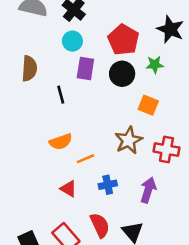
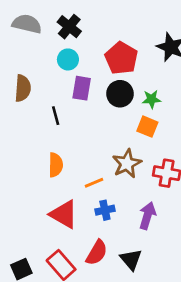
green star: (155, 65) -> (151, 99), moved
orange semicircle: (61, 142) -> (56, 165), turned -70
orange line: (85, 159) -> (94, 183), moved
red triangle: (69, 189) -> (64, 214), size x1.6
red semicircle: (100, 225) -> (97, 253), turned 55

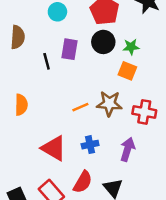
purple rectangle: (82, 88) -> (70, 49), moved
brown star: (127, 164) -> (109, 104), turned 30
orange semicircle: (56, 165) -> (21, 105), moved
orange line: (94, 183) -> (80, 107), moved

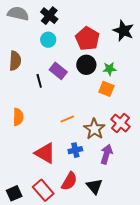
purple rectangle: (70, 49) -> (58, 71), turned -60
brown star: (109, 104) -> (94, 129), moved, turned 30
red cross: (144, 112) -> (120, 123), turned 30

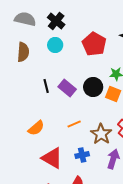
brown semicircle: (15, 61) -> (23, 52), moved
black circle: (86, 65) -> (93, 87), moved
purple rectangle: (58, 71) -> (67, 88), moved
orange semicircle: (18, 117) -> (36, 128), moved, turned 48

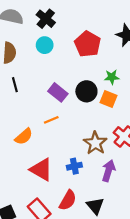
black line: (46, 86) -> (15, 85), moved
orange line: (74, 124) -> (51, 120), moved

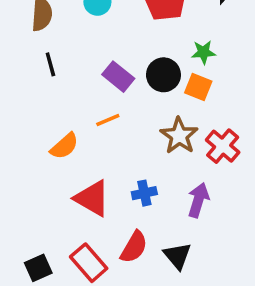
brown star: (95, 143) -> (179, 136), moved

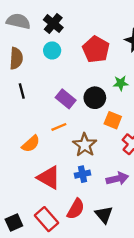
orange square: (198, 87) -> (113, 120), moved
brown star: (179, 136) -> (85, 145), moved
purple arrow: (198, 200) -> (117, 179), turned 60

